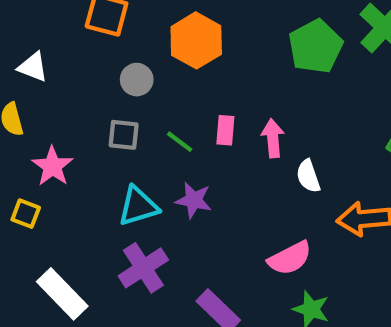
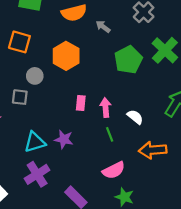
gray square: (124, 135) -> (20, 97), moved
green line: (180, 142) -> (110, 134), moved, turned 32
white semicircle: (308, 176) -> (135, 117), moved, turned 147

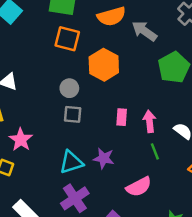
gray arrow: (103, 27) -> (144, 31), size x1.5
orange square: (19, 42) -> (67, 39), moved
gray square: (20, 97) -> (73, 114), moved
pink semicircle: (114, 170) -> (139, 187), moved

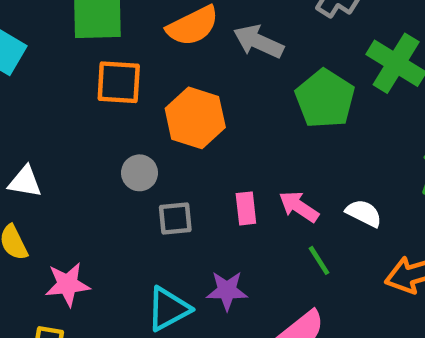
gray square: (73, 114) -> (175, 218), moved
pink arrow: (149, 121) -> (299, 207), turned -40
pink star: (21, 140) -> (67, 284), turned -30

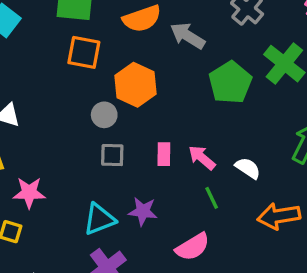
gray circle: (140, 173) -> (104, 115), moved

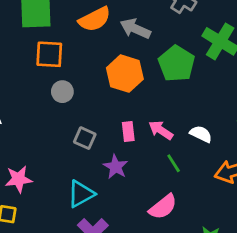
orange hexagon: (136, 85) -> (125, 74), moved
gray circle: (104, 115) -> (62, 92), moved
gray square: (112, 155) -> (85, 138), turned 30
purple star: (143, 211) -> (116, 167), moved, turned 30

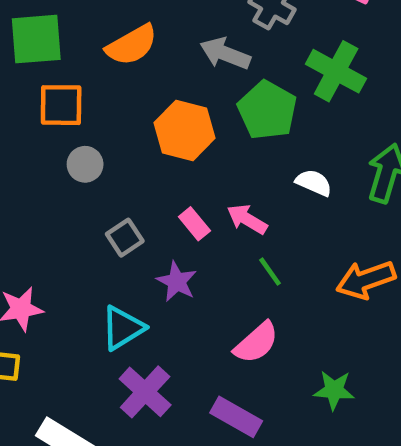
gray arrow: (135, 29) -> (225, 53), moved
pink rectangle: (128, 132) -> (194, 224), turned -30
white semicircle: (201, 134) -> (314, 183), moved
gray square: (85, 138) -> (125, 238), turned 35

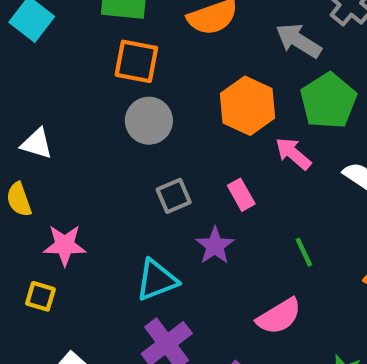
gray circle: (85, 164) -> (149, 121), size x1.4
pink arrow: (247, 219) -> (293, 154), moved

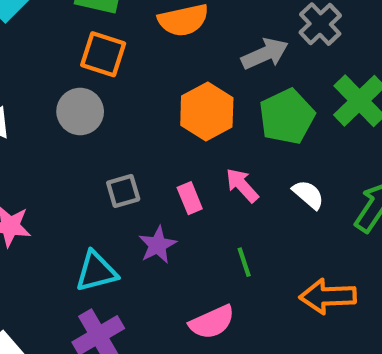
gray arrow: (299, 41) -> (265, 54), turned 117
gray circle: (149, 121) -> (80, 111), moved
pink arrow: (293, 154) -> (242, 185), moved

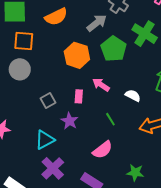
white semicircle: (308, 195) -> (133, 96), moved
pink rectangle: (190, 198) -> (79, 96), turned 40

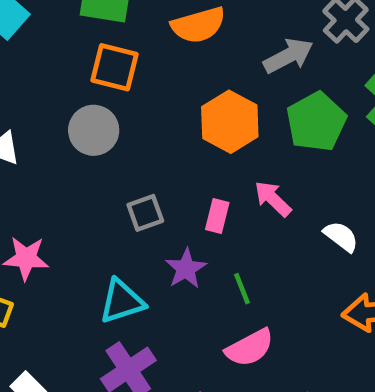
green line: (110, 119) -> (242, 289), moved

